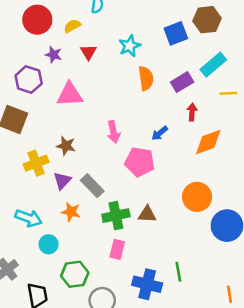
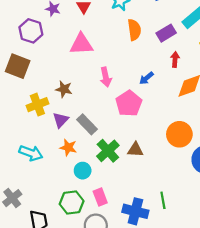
pink triangle: (70, 95) -> (81, 44), moved
pink pentagon: (140, 162) -> (129, 103), turned 30
green cross: (116, 216) -> (108, 151), turned -30
cyan circle: (49, 244) -> (83, 171), moved
pink rectangle: (117, 249) -> (100, 197), moved, turned -35

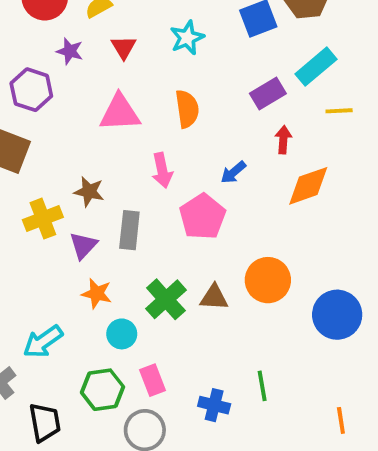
orange semicircle: (134, 30) -> (187, 109), moved
gray rectangle: (87, 124) -> (129, 230), moved, turned 50
orange circle: (179, 134) -> (268, 280), moved
cyan arrow: (31, 153) -> (43, 342), moved, turned 125
blue cross: (135, 211) -> (214, 405), size x0.7

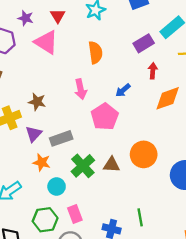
pink triangle: (120, 113) -> (46, 42), moved, turned 35
gray rectangle: (129, 230) -> (61, 138), moved, turned 65

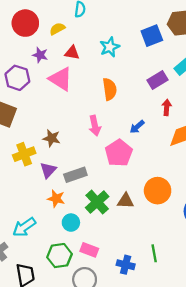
red triangle: (58, 16) -> (72, 53), turned -49
pink rectangle: (75, 214) -> (89, 250), turned -48

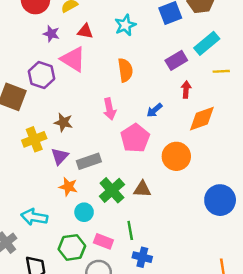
purple hexagon: (17, 78) -> (42, 75), moved
orange circle: (158, 191) -> (176, 156), moved
cyan arrow: (24, 227) -> (34, 217), turned 45
green line: (154, 253) -> (130, 230), moved

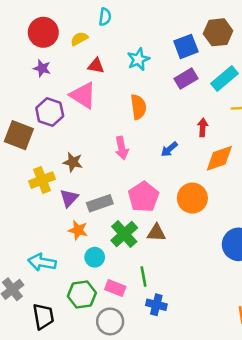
purple star: (51, 34) -> (42, 68), moved
purple rectangle: (176, 60) -> (186, 79), moved
pink pentagon: (135, 138) -> (144, 197), moved

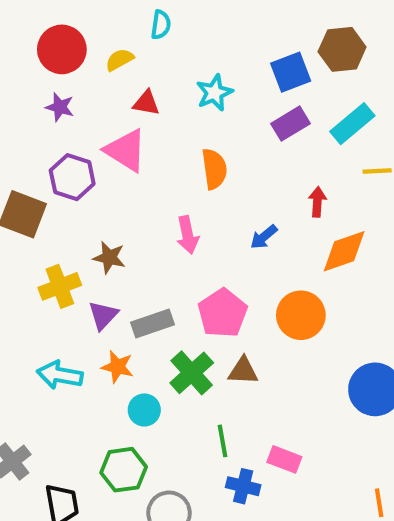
cyan arrow: (42, 262) -> (60, 375), moved
pink rectangle: (115, 288) -> (284, 459), moved

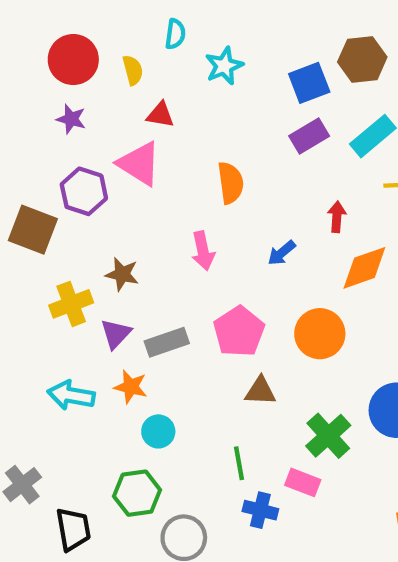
yellow semicircle: (120, 60) -> (133, 70), turned 104
cyan star: (214, 93) -> (224, 66), moved
green cross: (192, 373) -> (328, 436), moved

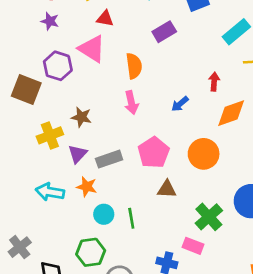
purple rectangle: (309, 136) -> (164, 32), moved
orange semicircle: (231, 183) -> (134, 66), moved
green line: (239, 463) -> (131, 218), moved

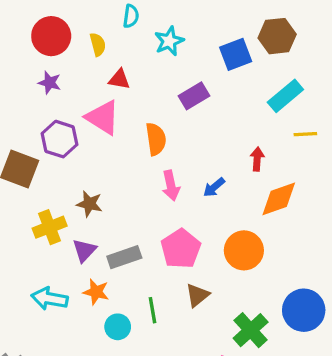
pink arrow: (131, 103) -> (171, 186), moved
brown triangle: (167, 189) -> (197, 295), turned -42
green line: (131, 218) -> (153, 310), moved

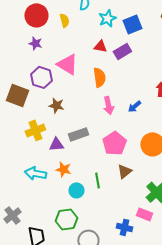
blue square: (236, 54) -> (132, 24), moved
red triangle: (119, 79) -> (100, 46), moved
brown star: (89, 204) -> (56, 105), moved
purple triangle: (84, 250) -> (56, 144), turned 42
gray rectangle: (124, 257) -> (78, 134), moved

